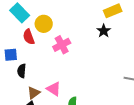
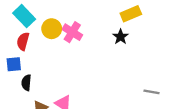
red semicircle: (29, 37) -> (23, 41), moved, turned 35
pink cross: (62, 45) -> (72, 32), moved, turned -30

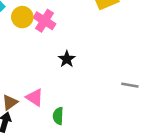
black star: (121, 37) -> (67, 59), moved

